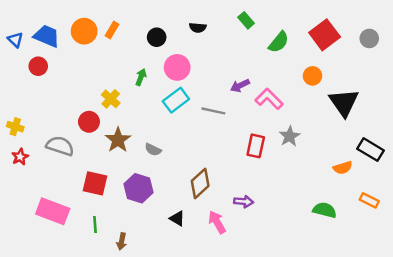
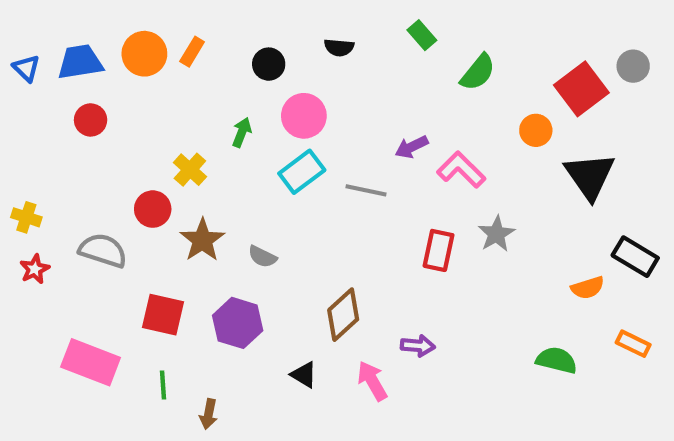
red square: (325, 35) -> (581, 89), moved
blue trapezoid: (47, 36) -> (80, 62), turned -32
red circle: (38, 66) -> (91, 120), moved

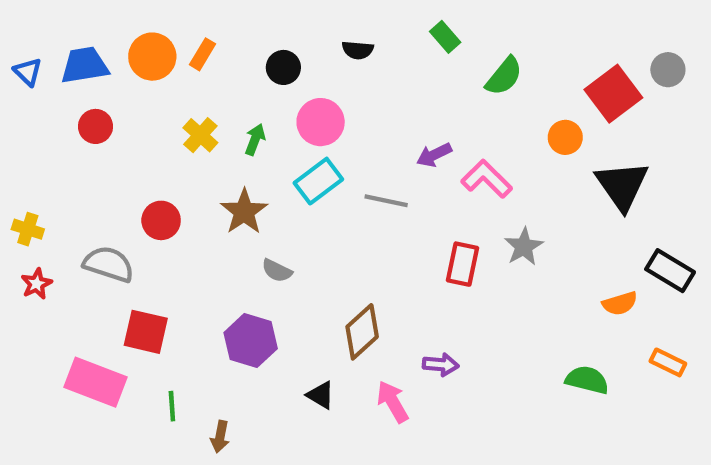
yellow cross: (190, 170) -> (200, 135), moved
brown star: (202, 240) -> (244, 212), moved
red square: (163, 315) -> (146, 332), moved

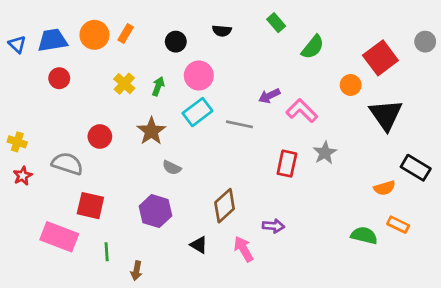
gray circle: (668, 70) -> (425, 42), moved
orange rectangle: (668, 362) -> (398, 225), moved

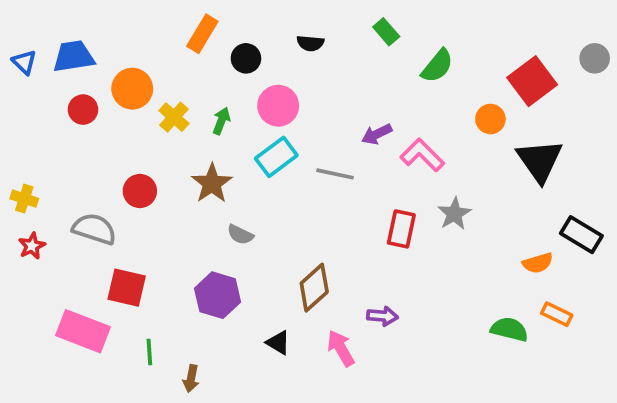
orange rectangle: (126, 33) -> (202, 34), moved, size x1.4
orange circle: (94, 35) -> (132, 89), moved

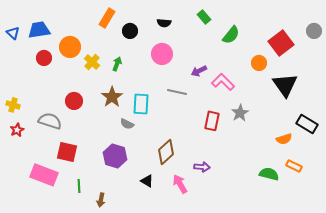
pink circle: (278, 106) -> (162, 54), moved
cyan rectangle: (276, 157) -> (141, 104), moved, turned -50

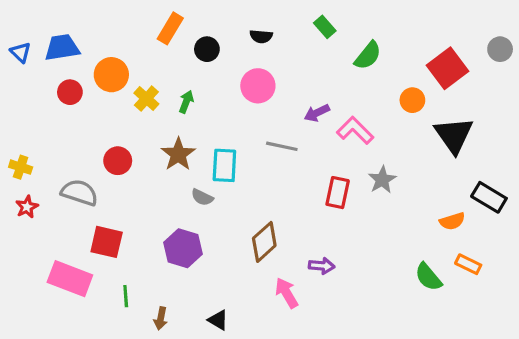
green semicircle: (269, 174) -> (428, 277), turned -144
black triangle: (147, 181) -> (218, 320), moved

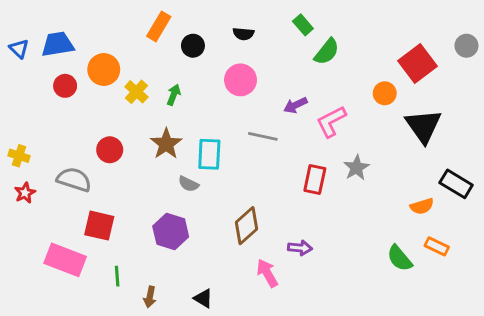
green semicircle: (368, 56) -> (327, 52), moved
pink L-shape: (355, 130) -> (331, 122), turned -72

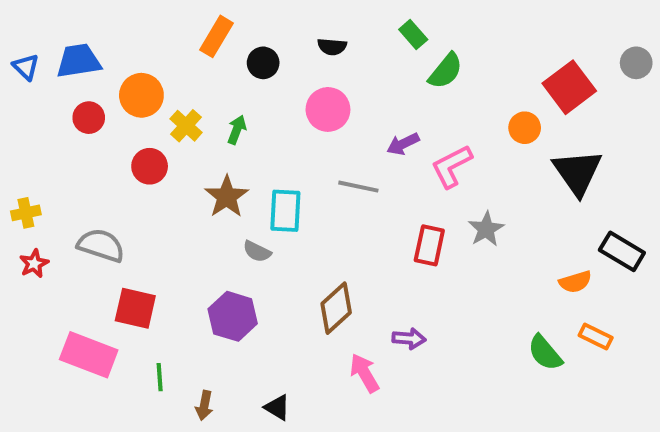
red circle: (110, 150) -> (150, 166), moved
yellow cross: (19, 156) -> (26, 213), turned -30

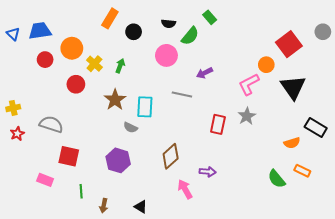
green semicircle: (446, 71) -> (190, 36), moved
pink L-shape: (452, 166) -> (249, 84), moved
pink rectangle: (89, 355) -> (45, 180), size x0.6

